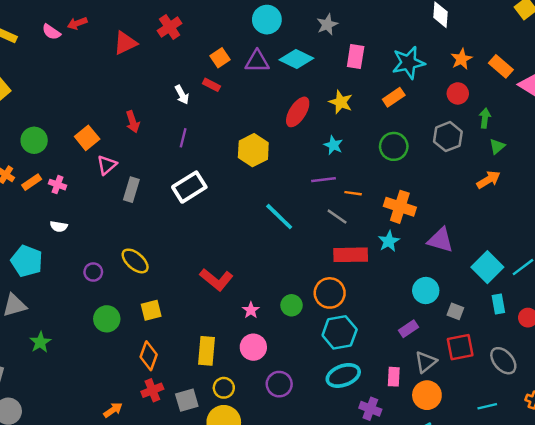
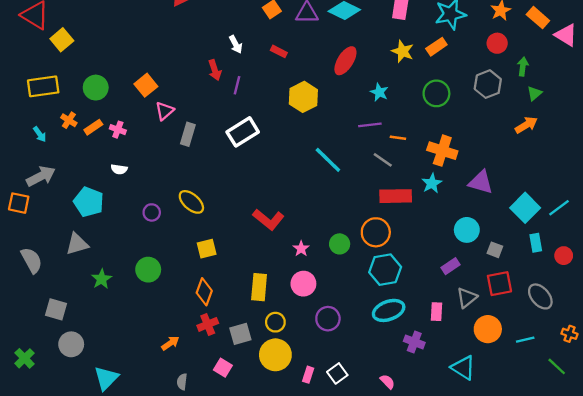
red rectangle: (211, 85) -> (279, 51), moved
yellow star: (341, 102) -> (403, 51), moved
red arrow: (133, 122) -> (215, 70), moved
green circle: (107, 319) -> (148, 270), moved
orange circle: (427, 395) -> (488, 329), moved

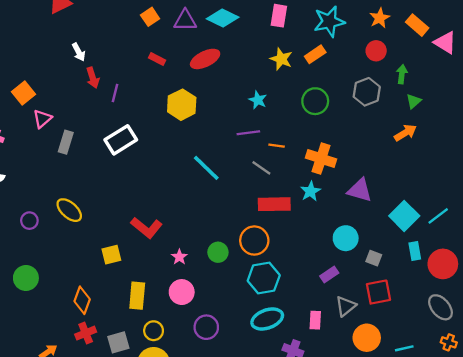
white arrow: (236, 44) -> (79, 52), moved
red ellipse: (345, 61) -> (205, 59), moved, turned 32
yellow square: (207, 249) -> (111, 255), moved
red circle: (564, 256) -> (443, 264), size x1.6
gray ellipse: (540, 296) -> (441, 307), moved

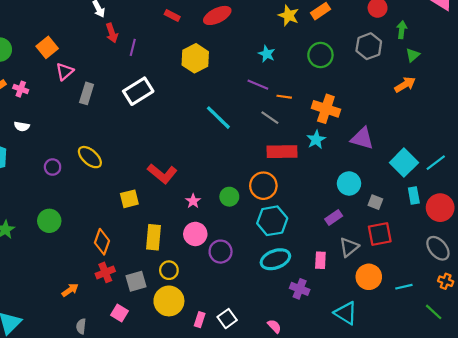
purple line: (248, 133) -> (258, 85), turned 30
purple circle: (206, 327) -> (221, 252), moved

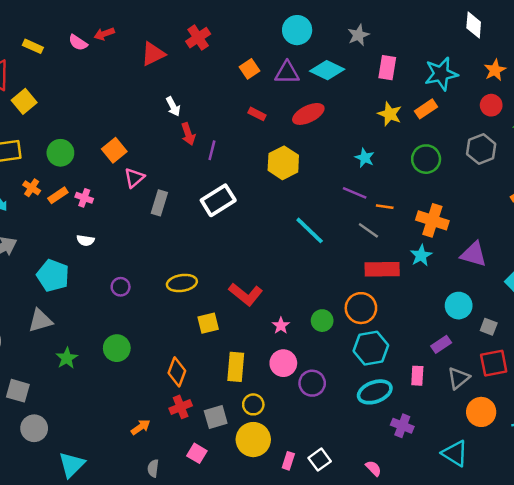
yellow ellipse: (90, 157) -> (182, 283), moved, turned -50
pink rectangle: (320, 260) -> (417, 376), moved

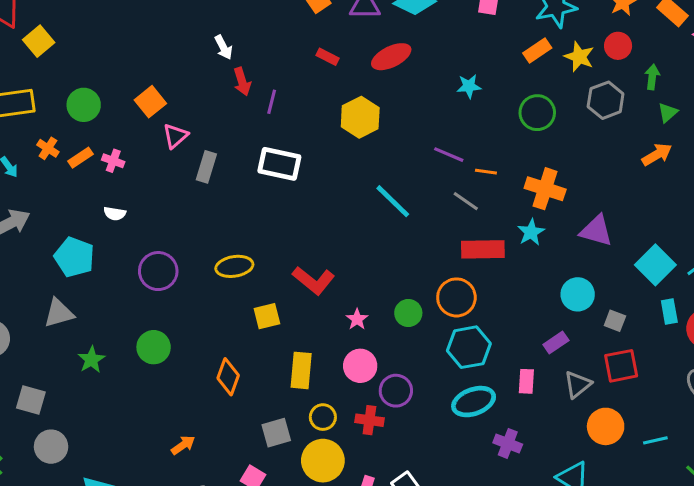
yellow star: (390, 114) -> (579, 57), moved
cyan star: (365, 158) -> (469, 86), moved, turned -30
white rectangle: (218, 200) -> (279, 164), turned 44
purple circle: (121, 287) -> (158, 271), size x1.6
red cross: (181, 407) -> (369, 420), moved, turned 30

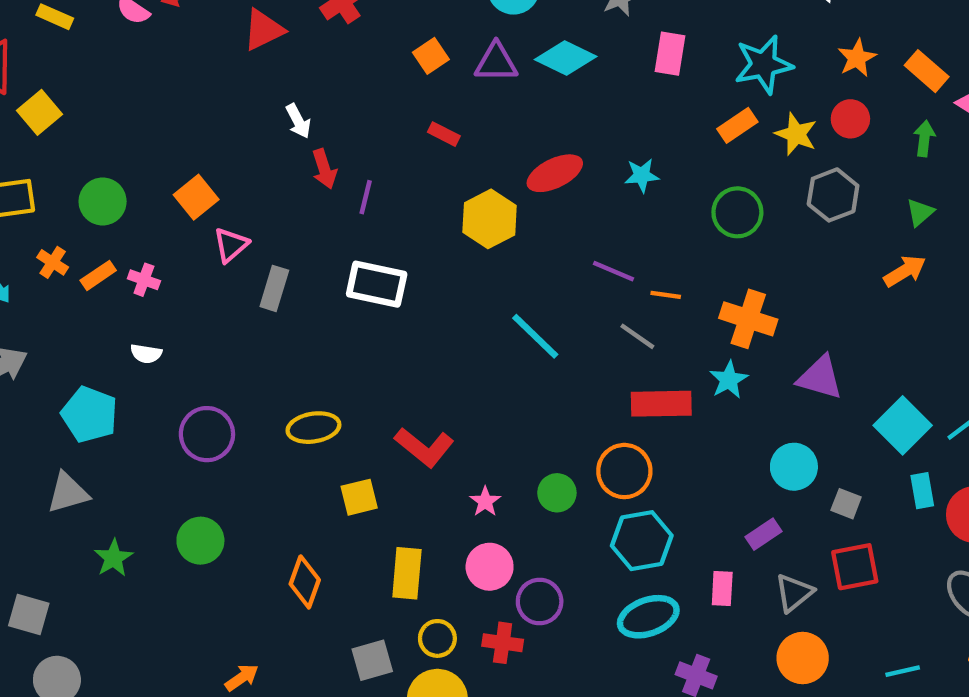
red ellipse: (391, 57) -> (555, 173), moved
green arrow: (652, 77) -> (924, 138), moved
orange circle: (606, 426) -> (803, 658), moved

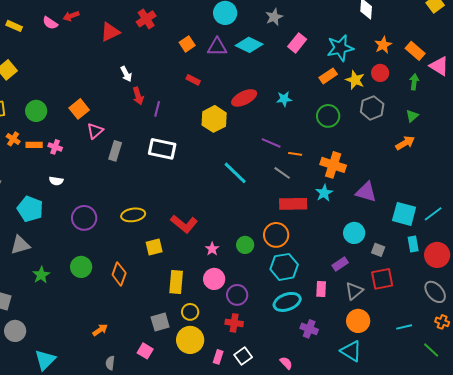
pink rectangle: (670, 54) -> (297, 43), turned 30
orange rectangle: (98, 275) -> (34, 145), turned 35
cyan square: (903, 425) -> (404, 214), turned -30
orange diamond: (305, 582) -> (119, 274), moved
red cross: (503, 643) -> (234, 323), moved

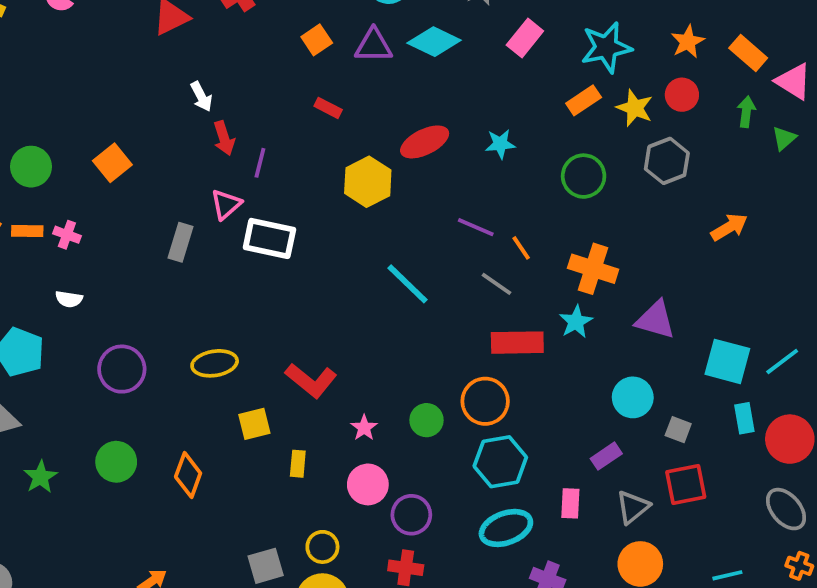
green triangle: (412, 116) -> (784, 138), moved
pink triangle: (95, 131) -> (226, 204), moved
orange line: (295, 154) -> (521, 248), turned 48
yellow rectangle: (176, 282) -> (298, 464), moved, size x0.6

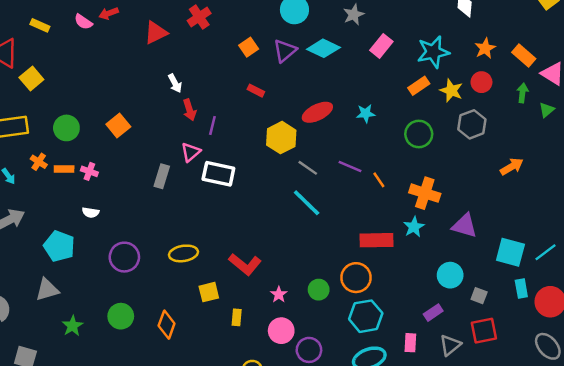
purple triangle: (374, 45) -> (285, 51), turned -40
gray line: (497, 284) -> (308, 168), moved

